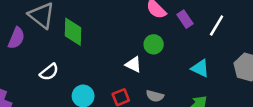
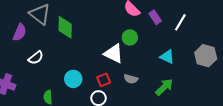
white triangle: (133, 64) -> (114, 54), size x1.5
white semicircle: (49, 72) -> (36, 58), moved

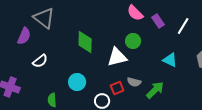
green diamond: (65, 27) -> (85, 42), moved
white triangle: (114, 54) -> (117, 57), turned -40
red square: (104, 80) -> (117, 88), moved
green arrow: (164, 87) -> (155, 90), moved

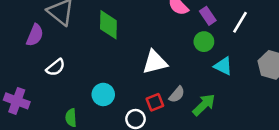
green circle: (133, 41) -> (204, 42), moved
green diamond: (85, 42) -> (108, 25), moved
gray semicircle: (134, 82) -> (177, 94), turned -64

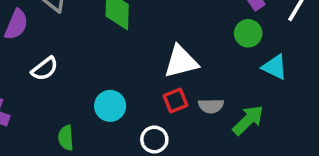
gray semicircle: (177, 94) -> (211, 106), turned 48
red square: (155, 102) -> (176, 101), moved

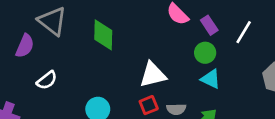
cyan triangle: (275, 67) -> (211, 79), moved

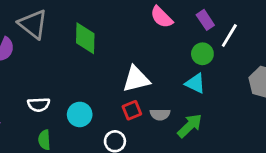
purple rectangle: (209, 25) -> (205, 20), moved
green circle: (205, 53) -> (202, 54), moved
white semicircle: (47, 80) -> (39, 105), moved, turned 35

